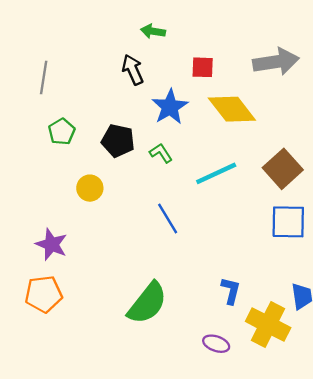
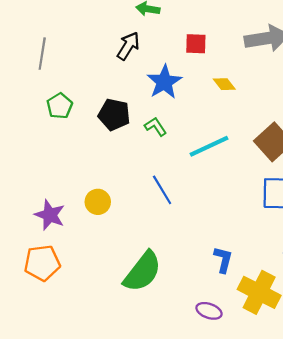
black arrow: (133, 70) -> (128, 46), turned 56
yellow diamond: (232, 109) -> (224, 84), size x0.5
yellow circle: (90, 188) -> (98, 202), moved

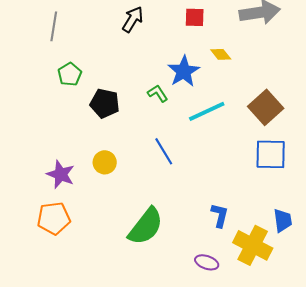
blue star: (164, 82) -> (184, 71), moved
black pentagon: (114, 115) -> (105, 103), moved

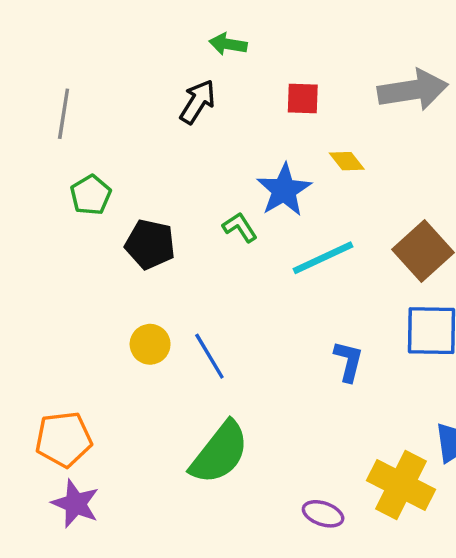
blue line: (164, 151) -> (209, 356), moved
purple star: (61, 174) -> (75, 504), moved
blue L-shape: (220, 215) -> (348, 361), moved

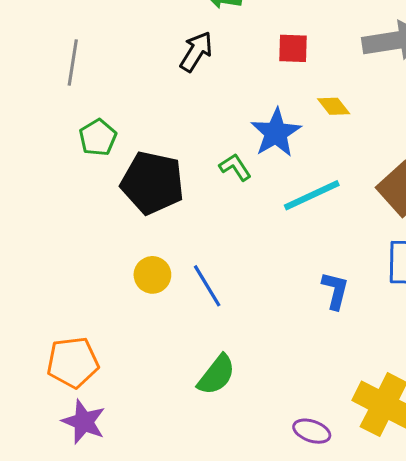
black pentagon: (150, 244) -> (152, 183), size x1.4
green semicircle: (220, 453) -> (216, 375), size x0.7

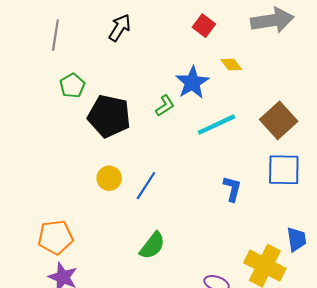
red square: (293, 48) -> (204, 26), turned 35
black arrow: (196, 52) -> (120, 28), moved
green L-shape: (235, 167) -> (165, 106), turned 90
blue line: (207, 286) -> (146, 186), turned 64

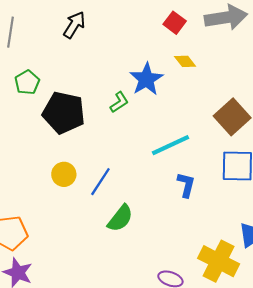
red square: (204, 26) -> (175, 23), moved
cyan line: (216, 125) -> (170, 145), moved
green semicircle: (152, 246) -> (120, 218), moved

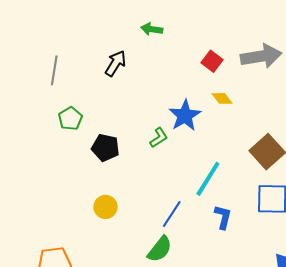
black pentagon: (64, 113) -> (105, 148), size x0.7
cyan line: (170, 145) -> (208, 179), turned -33
blue line: (100, 182) -> (172, 214), moved

